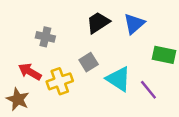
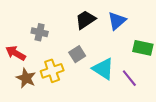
red arrow: (30, 72) -> (16, 53), moved
brown star: (18, 99) -> (26, 78), moved

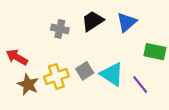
gray cross: (40, 32) -> (60, 29), moved
gray square: (77, 54) -> (85, 71), moved

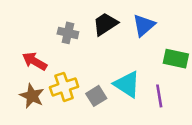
red arrow: (17, 57) -> (35, 61), moved
gray square: (85, 71) -> (96, 96), moved
purple line: (140, 84) -> (159, 96), turned 30

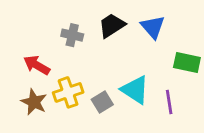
blue triangle: (144, 25) -> (153, 27), turned -30

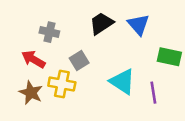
gray cross: (72, 35) -> (49, 32), moved
yellow cross: (68, 92) -> (62, 84), turned 30
gray square: (102, 102) -> (79, 60), moved

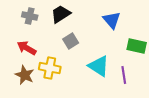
black trapezoid: (101, 23) -> (61, 14), moved
gray cross: (49, 32) -> (30, 16), moved
gray square: (79, 60) -> (71, 41), moved

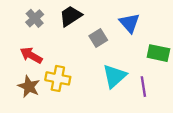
gray cross: (30, 16) -> (35, 18), turned 35
gray square: (71, 41) -> (98, 38), moved
cyan triangle: (99, 66) -> (114, 76), turned 45

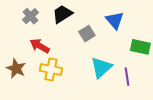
red arrow: (31, 55) -> (40, 46), moved
brown star: (29, 87) -> (16, 68), moved

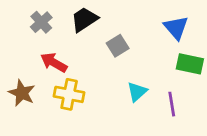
blue triangle: (115, 20) -> (176, 28), moved
cyan triangle: (101, 67) -> (137, 92), size x0.7

